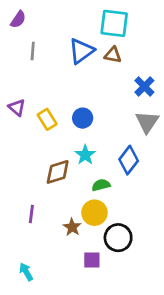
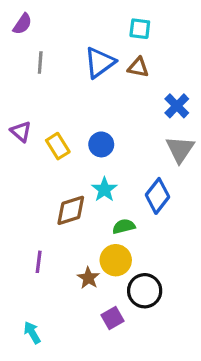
cyan square: (114, 23) -> (140, 29), size x0.6
purple square: (92, 260) -> (113, 318), turned -30

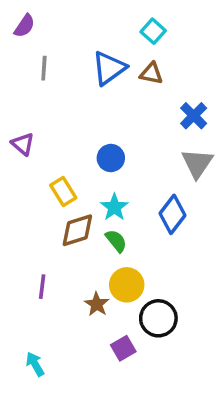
cyan square: (140, 29) -> (153, 31), turned 35
yellow rectangle: (58, 146) -> (63, 191), moved
green semicircle: (124, 226) -> (116, 241), moved, turned 65

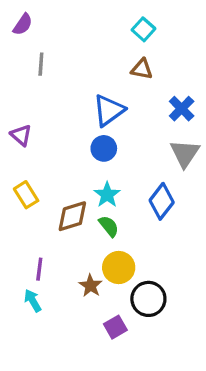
blue triangle: (109, 68) -> (109, 110), moved
yellow rectangle: (63, 191) -> (26, 195), moved
cyan arrow: (35, 364) -> (33, 301), moved

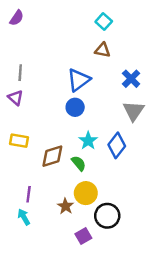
gray line: (41, 64) -> (20, 73), moved
yellow rectangle: (26, 195) -> (19, 141), turned -48
cyan star: (107, 195) -> (88, 141), moved

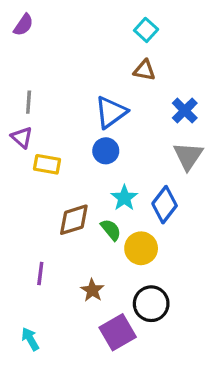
yellow rectangle: (19, 141) -> (47, 164), moved
yellow circle: (86, 193) -> (141, 248), moved
cyan arrow: (24, 217) -> (30, 339), moved
purple square: (83, 236) -> (118, 332), size x1.5

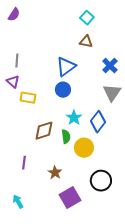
green semicircle: (111, 230) -> (66, 137), turned 32
black circle: (151, 304) -> (101, 181), moved

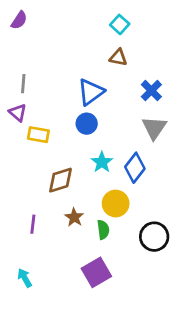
green semicircle: (66, 137) -> (103, 230), moved
brown star: (55, 173) -> (74, 217), moved
black circle: (101, 181) -> (154, 237), moved

